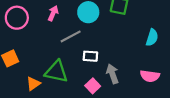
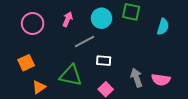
cyan semicircle: (152, 38) -> (163, 27), moved
gray arrow: (112, 74) -> (136, 78), moved
orange triangle: (33, 84) -> (39, 87), moved

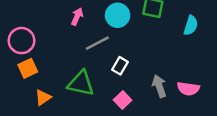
pink circle: (33, 24) -> (21, 41), moved
white rectangle: (104, 61) -> (120, 66), turned -64

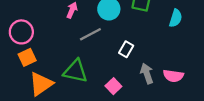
white rectangle: (120, 66) -> (126, 49), moved
orange triangle: (43, 97) -> (41, 84), size x1.6

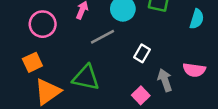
pink circle: (21, 32) -> (43, 24), moved
pink semicircle: (173, 76) -> (194, 70), moved
pink square: (113, 86) -> (141, 95), moved

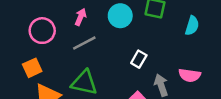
gray line: (102, 37) -> (84, 43), moved

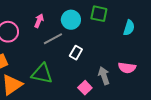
gray line: (84, 43) -> (53, 39), moved
white rectangle: (139, 59) -> (76, 53), moved

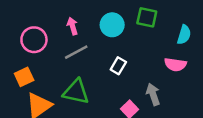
pink arrow: (39, 21) -> (72, 26), turned -40
gray line: (53, 39) -> (76, 52), moved
pink semicircle: (127, 68) -> (175, 65), moved

